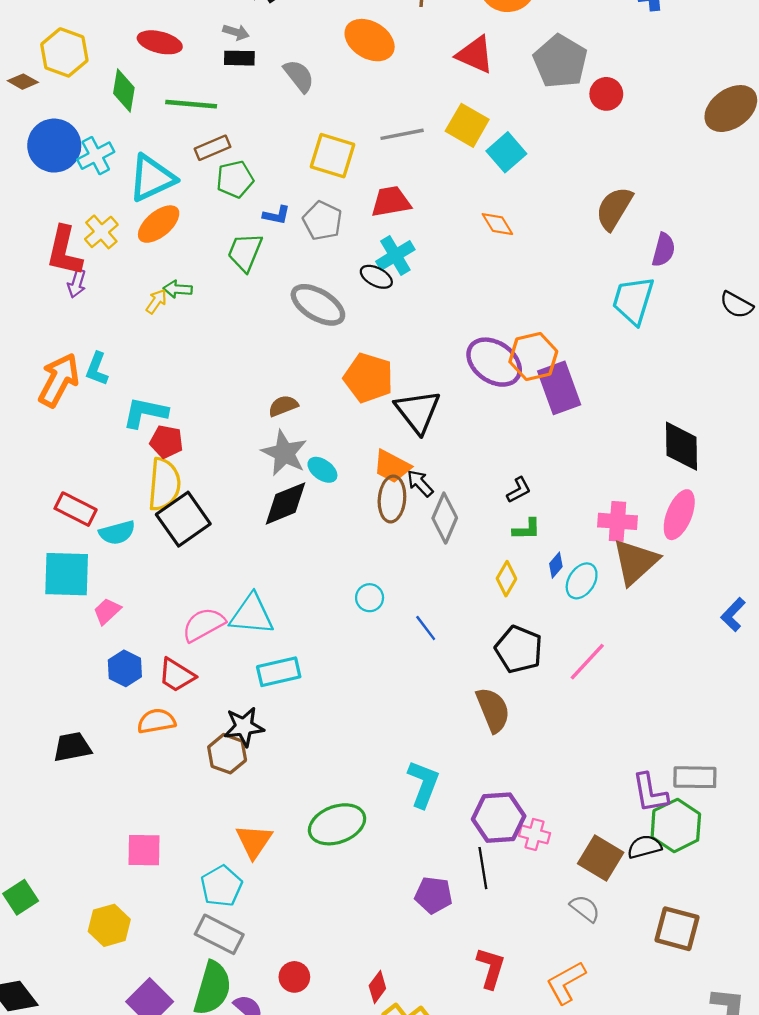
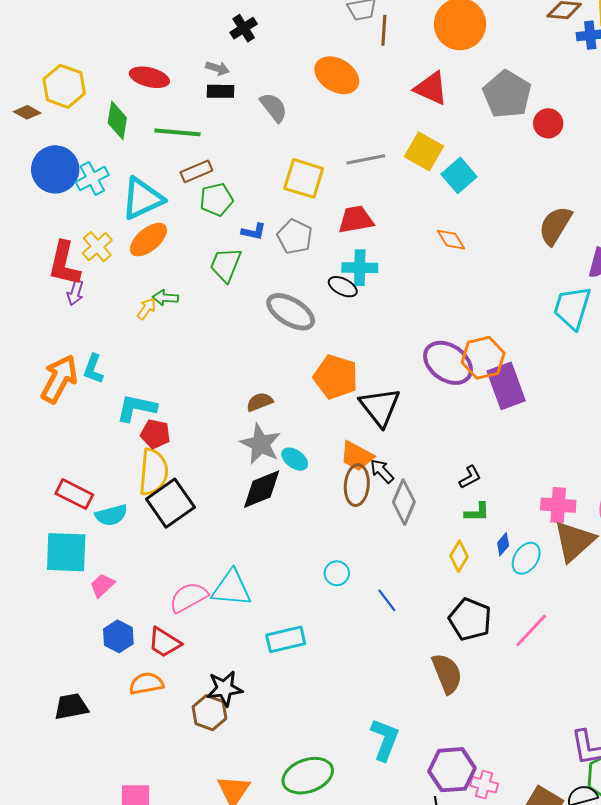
cyan cross: (395, 255) -> (360, 268), turned 32
cyan rectangle: (279, 672) -> (286, 639), moved

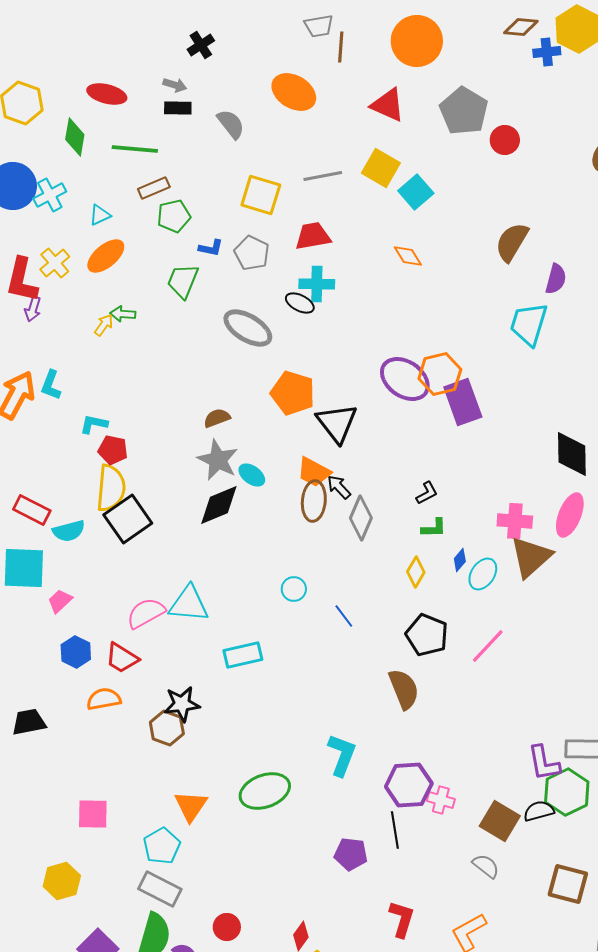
cyan triangle: (142, 199) -> (100, 215), size x0.5
cyan L-shape: (136, 408) -> (94, 424), size x0.7

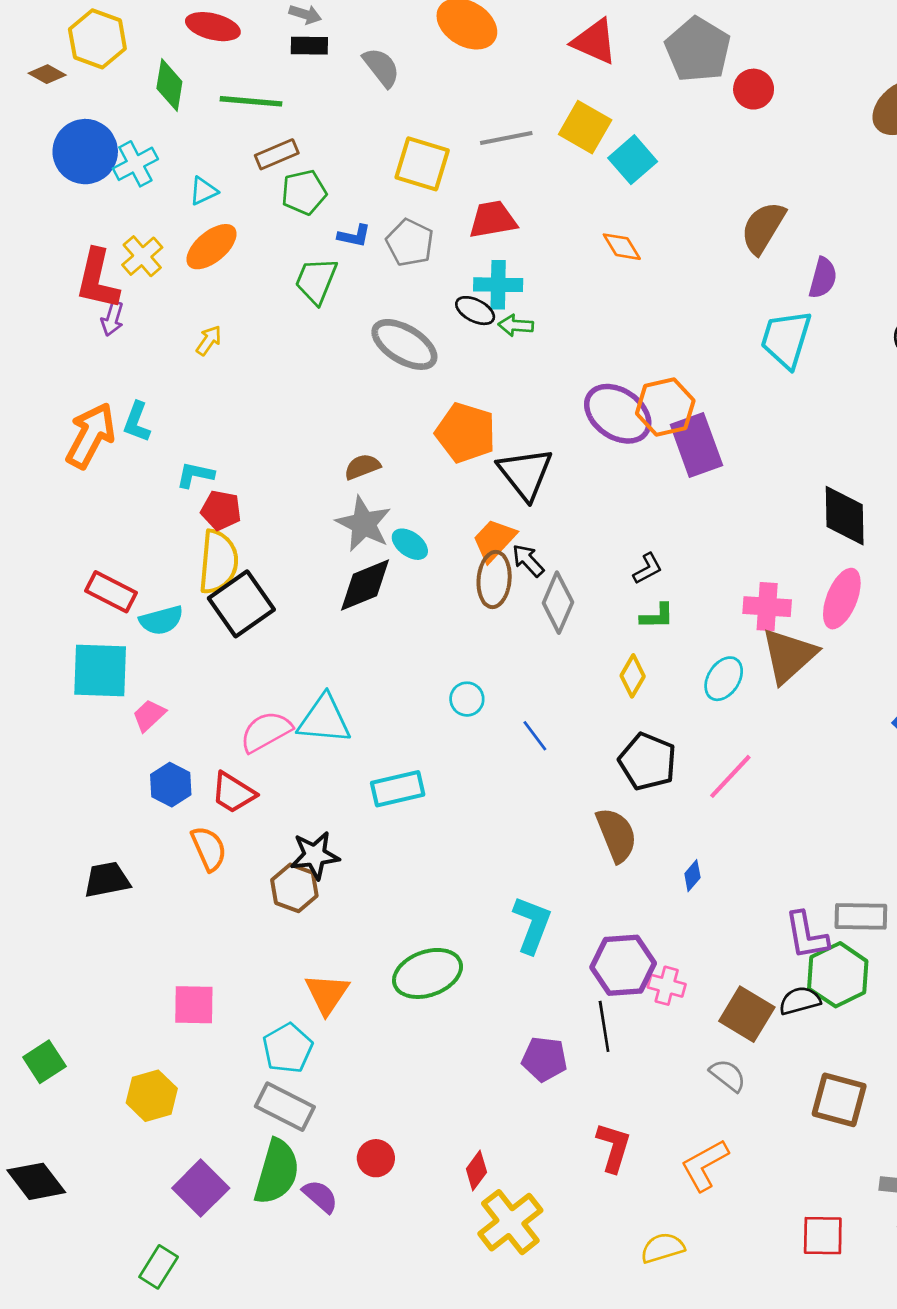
green arrow: (123, 314) -> (516, 325), moved
orange trapezoid: (314, 472) -> (494, 540), turned 105
blue diamond: (460, 560) -> (692, 876), moved
orange semicircle: (104, 699) -> (209, 848), turned 76

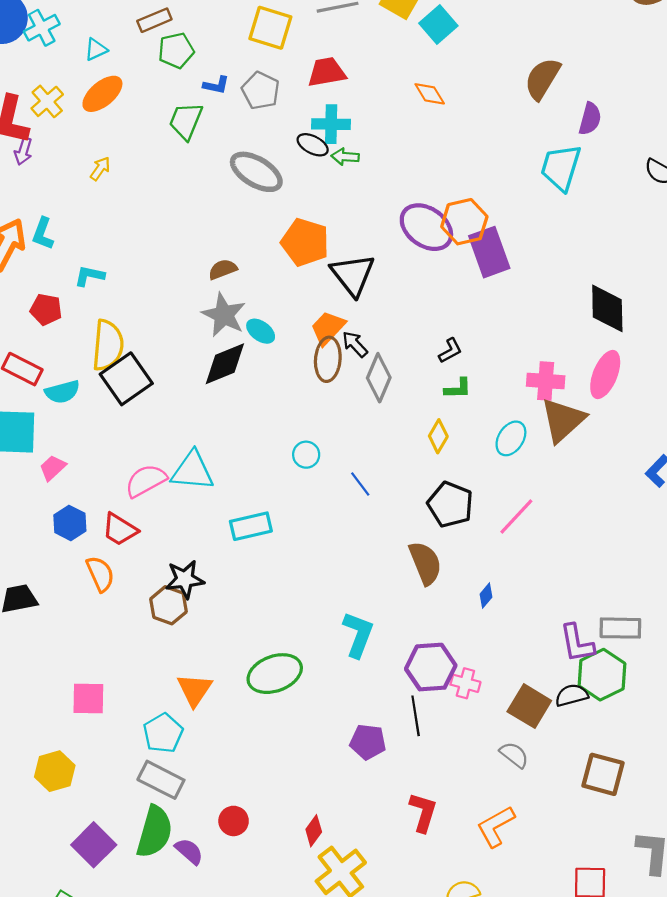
red pentagon: (221, 510) -> (46, 309), moved

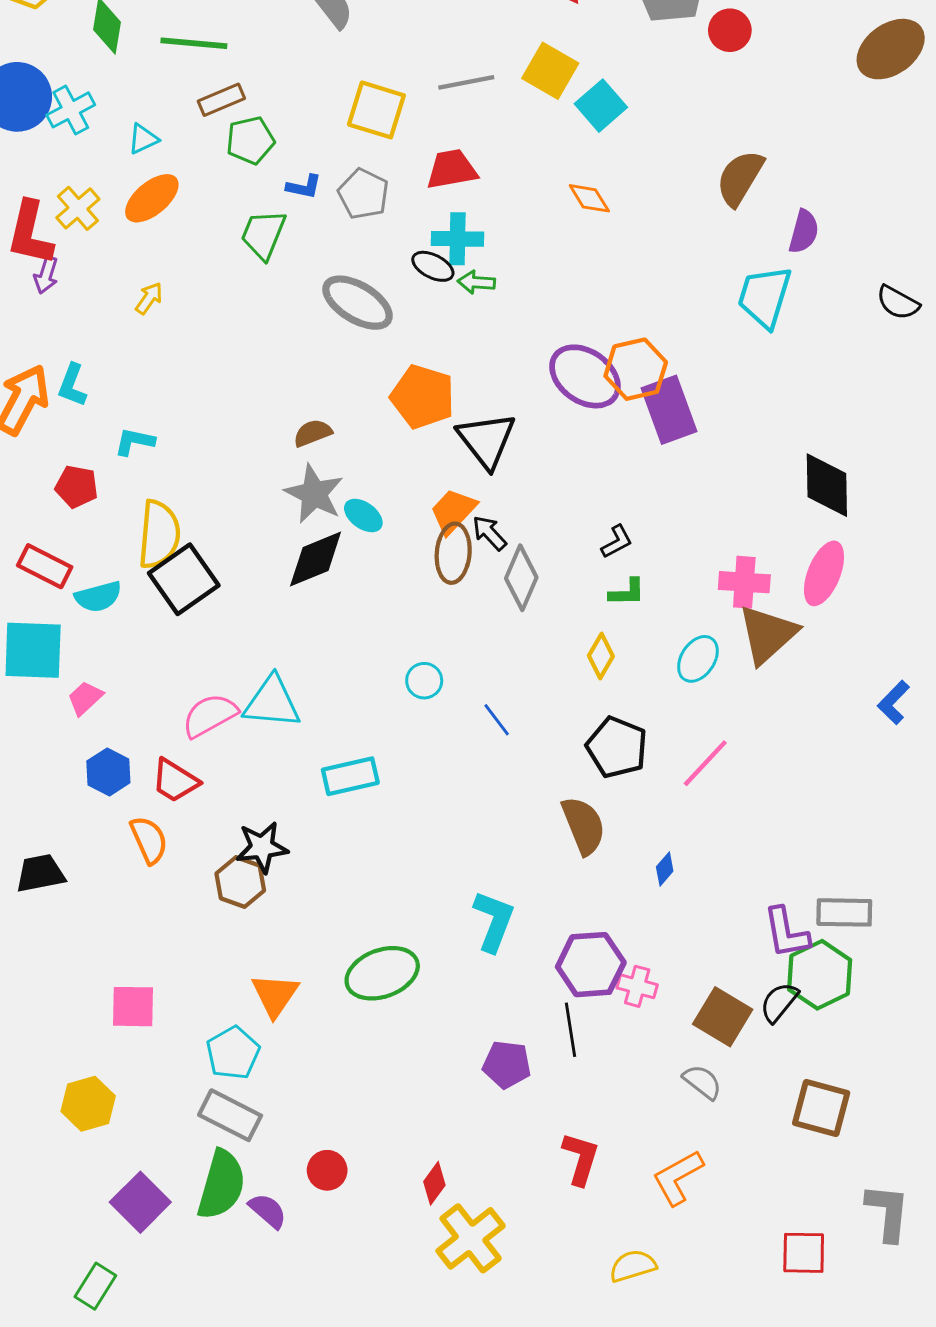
black semicircle: (572, 695) -> (779, 1002), turned -36

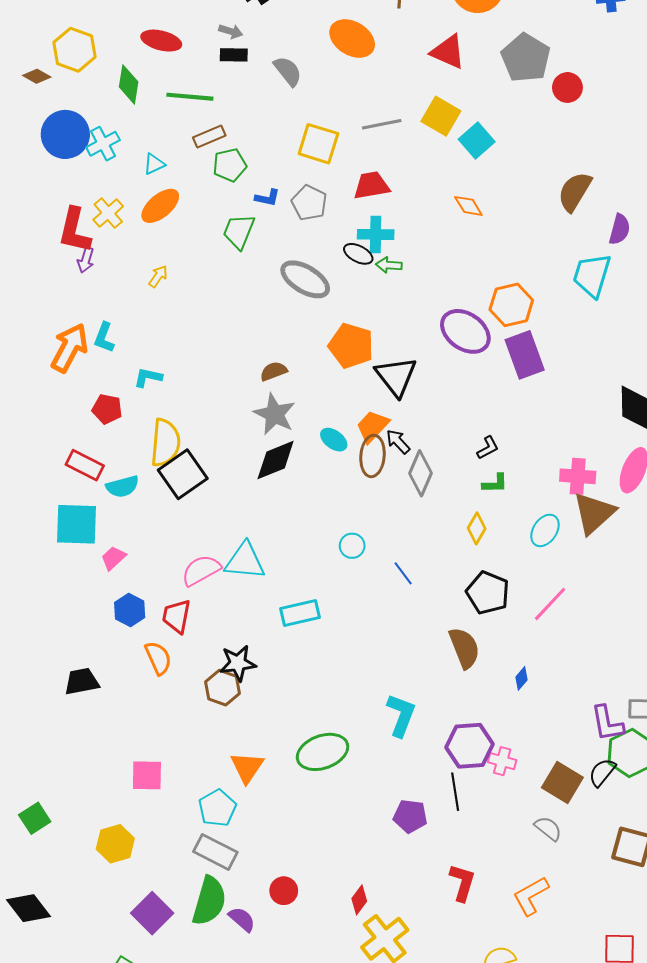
orange hexagon: (636, 369) -> (511, 305), moved
cyan ellipse: (363, 516) -> (334, 440), moved
red trapezoid: (175, 781) -> (177, 616), turned 69

